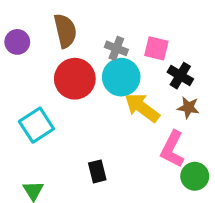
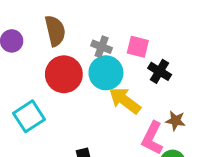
brown star: (188, 108) -> (176, 121), moved

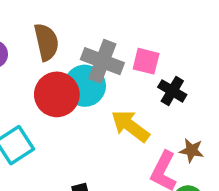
gray cross: (102, 47) -> (102, 61), size x1.6
cyan circle: (106, 73) -> (85, 86), moved

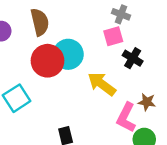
gray cross: (102, 61) -> (121, 14), moved, size x0.6
pink square: (146, 61) -> (113, 36), turned -30

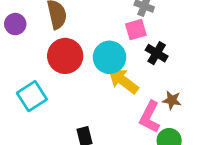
cyan circle: (68, 54) -> (110, 57), moved

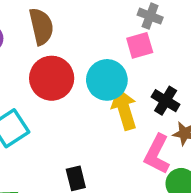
black cross: (157, 53) -> (166, 101), moved
yellow arrow: (123, 81) -> (124, 109), turned 36

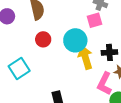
red circle: (52, 78) -> (43, 39), size x0.6
black cross: (166, 101) -> (109, 52), turned -35

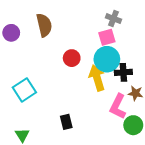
red circle: (43, 39) -> (72, 58), moved
cyan circle: (75, 40) -> (107, 59), moved

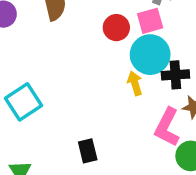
red circle: (72, 58) -> (116, 28), moved
yellow arrow: (97, 78) -> (135, 83), size x0.6

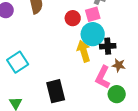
yellow arrow: (135, 83) -> (84, 51), size x1.5
black rectangle: (88, 151) -> (56, 91), size x1.6

